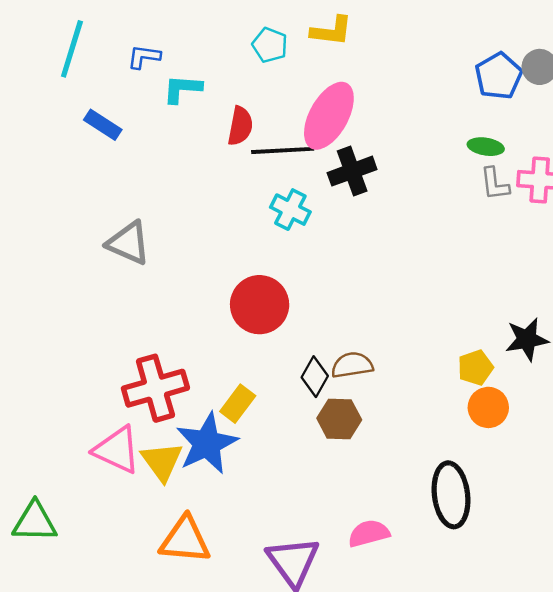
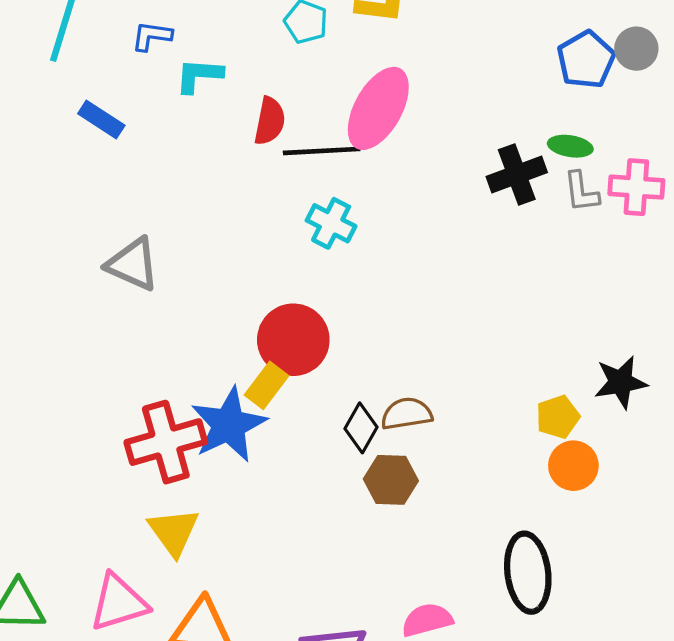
black cross: (352, 171) -> (517, 175), moved
yellow rectangle: (238, 404) -> (267, 385), moved
blue star: (207, 443) -> (229, 425), moved
pink triangle: (117, 450) -> (119, 603), moved, turned -42

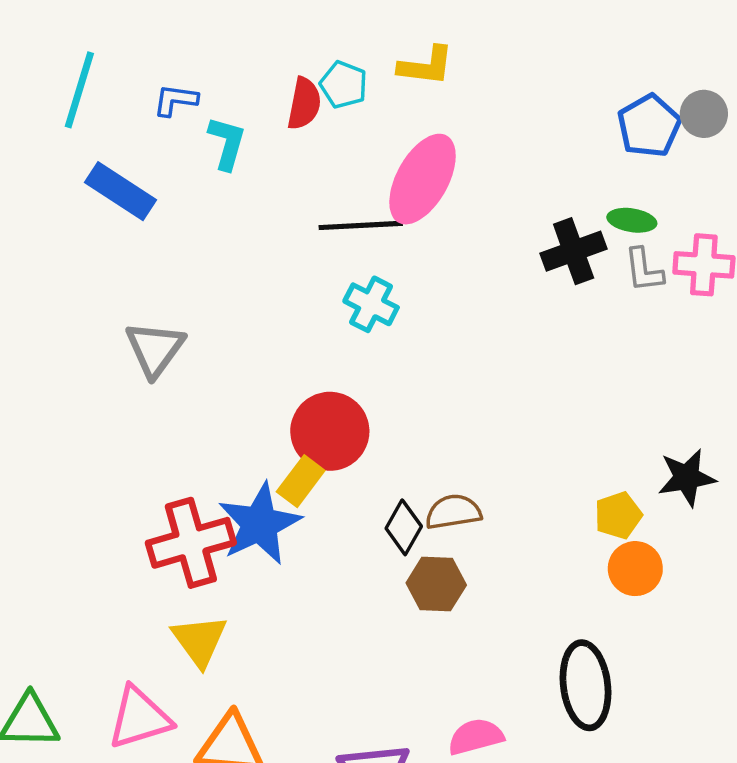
cyan L-shape: (199, 75) -> (227, 143), turned 102
blue rectangle: (101, 119) -> (121, 191), size x1.4
red semicircle: (270, 121) -> (304, 104), moved
gray triangle: (133, 264) -> (155, 349), turned 42

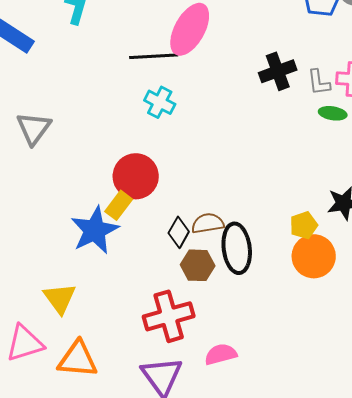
green ellipse: (632, 220) -> (333, 113), moved
red cross: (191, 543) -> (169, 316), moved
orange circle: (635, 569) -> (314, 256), size x1.4
black ellipse: (586, 685) -> (237, 248), moved

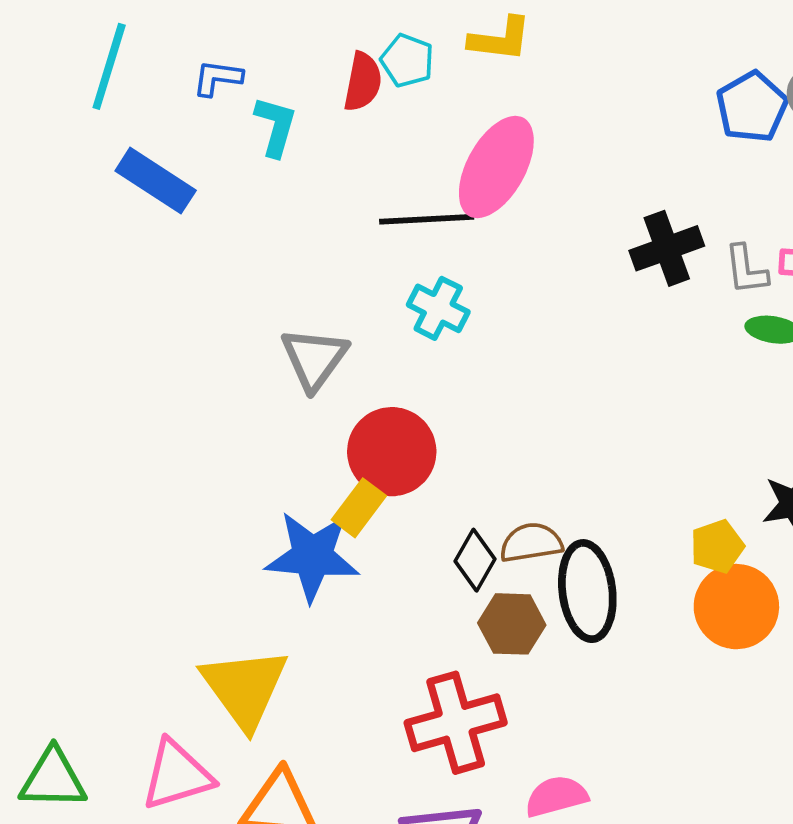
gray triangle: (34, 128) -> (314, 359), moved
blue star: (95, 230) -> (312, 556), turned 30
yellow triangle: (60, 298) -> (245, 688), size x1.4

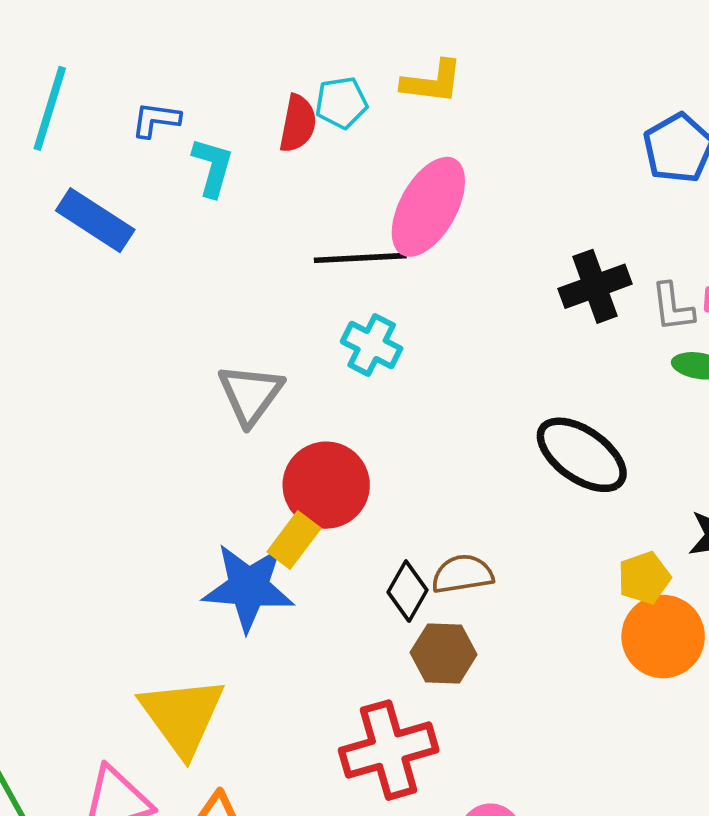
cyan pentagon: (407, 61) -> (341, 103), turned -30
black ellipse: (587, 591) -> (582, 455), moved, turned -48

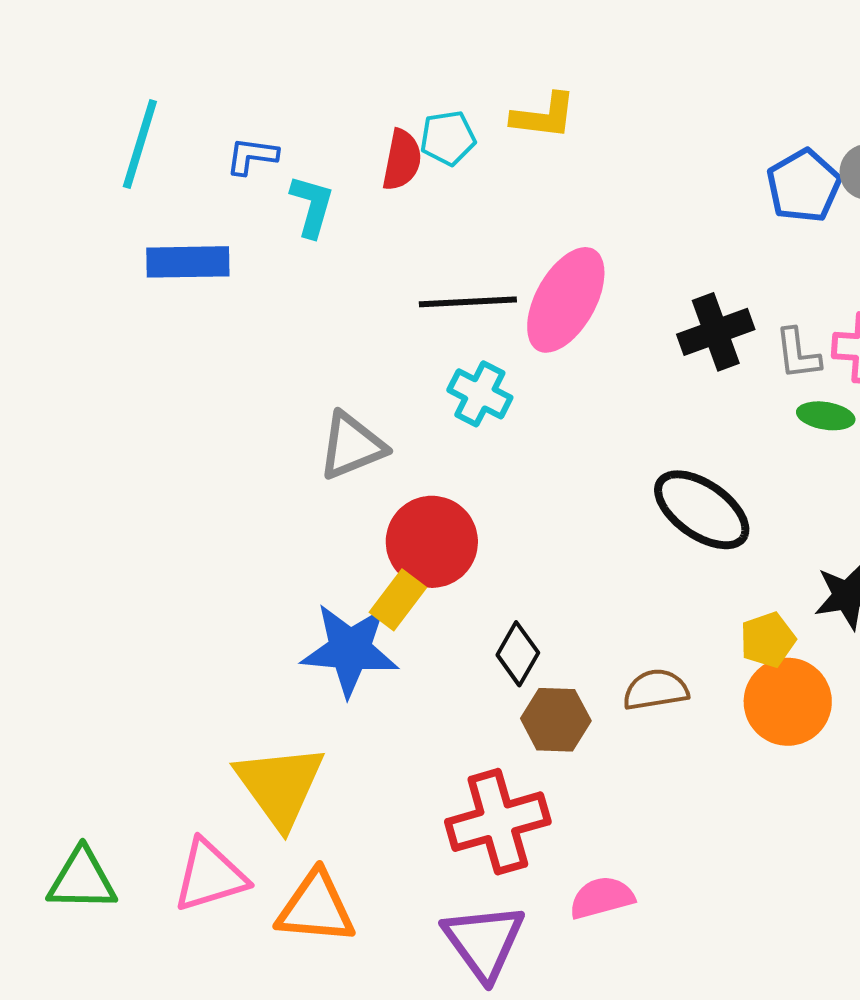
pink ellipse: (428, 207) -> (566, 300), moved
blue rectangle: (95, 220) -> (188, 262), turned -34
gray triangle: (250, 394) -> (352, 446), turned 32
brown semicircle: (462, 574) -> (656, 690), moved

